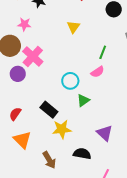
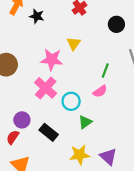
pink star: (24, 24) -> (52, 60), moved, size x1.5
pink cross: (33, 56) -> (46, 88), moved
purple circle: (18, 74) -> (22, 120), moved
yellow star: (62, 129) -> (80, 155), moved

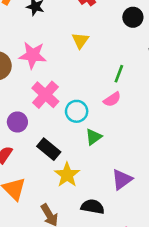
pink star: (52, 60) -> (33, 55), moved
purple circle: (22, 120) -> (17, 122), moved
yellow star: (80, 155) -> (67, 175), moved, turned -30
purple triangle: (108, 157) -> (122, 179), turned 42

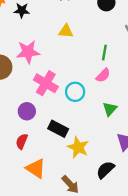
yellow triangle: (80, 41) -> (66, 31), turned -49
green triangle: (94, 137) -> (110, 109), moved
black semicircle: (93, 207) -> (105, 170), turned -42

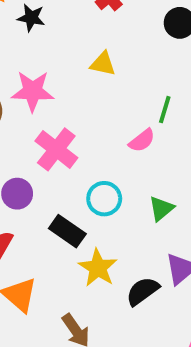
pink semicircle: (103, 75) -> (142, 141), moved
cyan circle: (75, 92) -> (104, 199), moved
black semicircle: (105, 170) -> (143, 291), moved

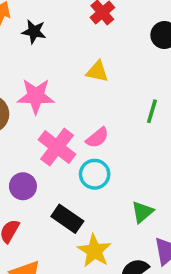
pink semicircle: (142, 141) -> (97, 138), moved
cyan circle: (104, 199) -> (95, 174), moved
green triangle: (161, 209) -> (142, 212), moved

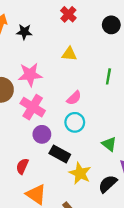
pink cross: (57, 147) -> (33, 107), moved
purple circle: (23, 186) -> (42, 134), moved
green triangle: (142, 212) -> (109, 144), turned -35

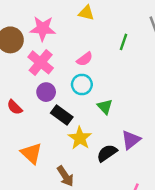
green triangle: (109, 144) -> (105, 107), moved
red semicircle: (22, 166) -> (15, 107), moved, turned -77

